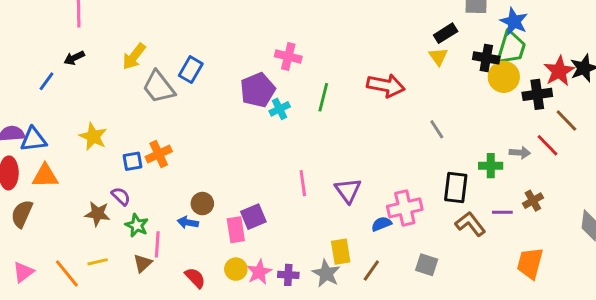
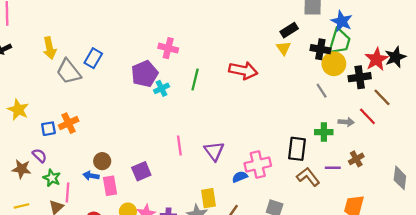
yellow arrow: (134, 56) -> (50, 48), turned -50
gray line: (437, 129) -> (322, 91), moved
pink rectangle: (236, 230) -> (110, 186), moved

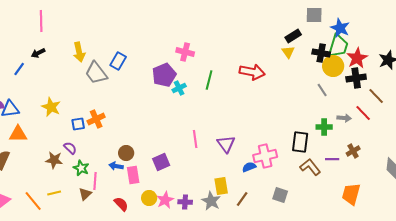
red star: (376, 59) -> (357, 58), moved

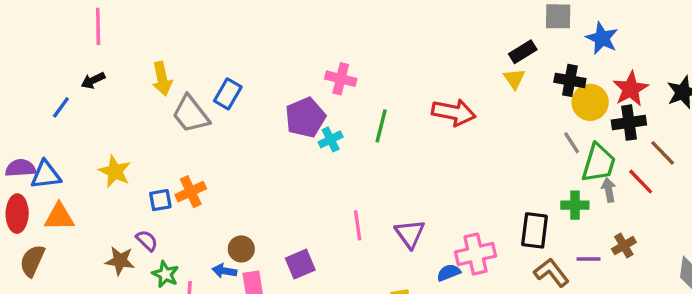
green trapezoid: (338, 46) -> (599, 163), moved
gray arrow: (344, 118) -> (609, 190), turned -104

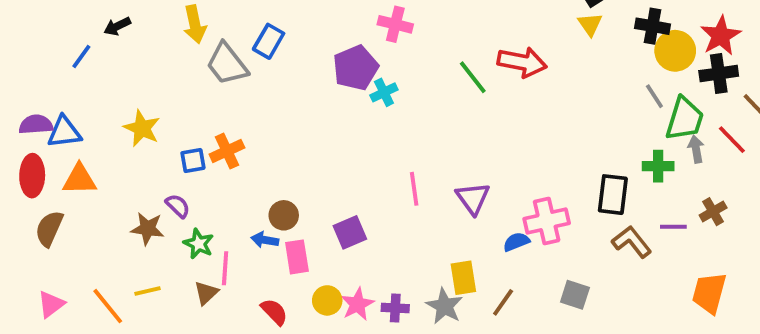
green line: (381, 126) -> (473, 77), moved, turned -52

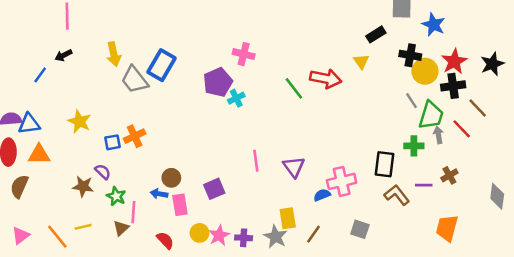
yellow triangle: (590, 24) -> (361, 61), moved
blue rectangle: (269, 41) -> (162, 65), size x1.4

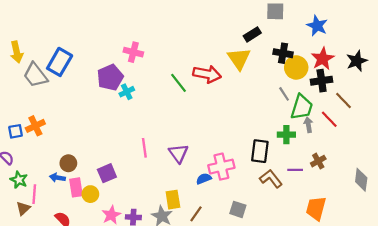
blue star: (434, 25) -> (317, 26), moved
yellow triangle: (361, 61) -> (239, 59), size x1.6
yellow circle: (199, 233) -> (90, 194), moved

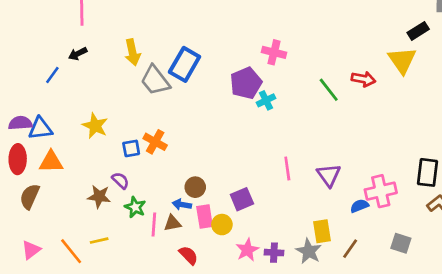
red arrow: (207, 74) -> (363, 79), size x0.7
orange cross: (35, 126) -> (155, 142), turned -36
brown triangle: (23, 208) -> (173, 223), moved, turned 32

